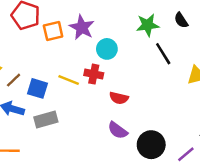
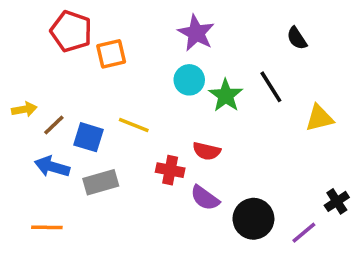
green star: (148, 25) -> (226, 95), moved, turned -30
purple star: (82, 27) -> (196, 33), moved
red cross: (94, 74) -> (170, 170), moved

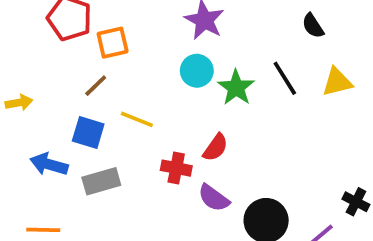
yellow triangle: (319, 118) -> (337, 82), moved
brown line: (54, 125) -> (96, 86), moved
red semicircle: (207, 151) -> (216, 147), turned -68
black cross: (337, 201) -> (356, 202), turned -30

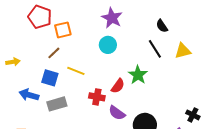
black semicircle: (313, 26) -> (162, 26), moved
green star: (236, 88) -> (138, 75), moved

